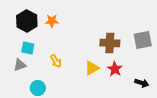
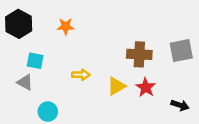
black hexagon: (27, 21) -> (19, 24), moved
yellow arrow: (56, 61) -> (81, 75), moved, turned -56
gray triangle: (20, 65) -> (25, 82), turned 48

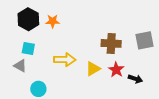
black hexagon: (19, 24) -> (28, 19), moved
yellow arrow: (81, 75) -> (65, 60), size x1.5
black arrow: (180, 105) -> (135, 79), moved

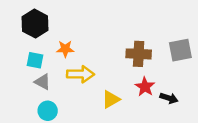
orange star: (53, 21) -> (65, 49), moved
gray triangle: (20, 66) -> (43, 82), moved
yellow triangle: (93, 69) -> (111, 99), moved

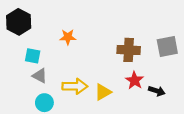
black hexagon: (35, 24) -> (19, 22), moved
orange star: (65, 49) -> (68, 37), moved
yellow arrow: (80, 74) -> (75, 86), moved

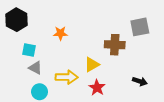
gray square: (167, 46) -> (140, 27), moved
red star: (135, 80) -> (97, 88), moved
yellow triangle: (103, 92) -> (92, 65), moved

